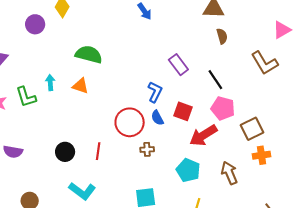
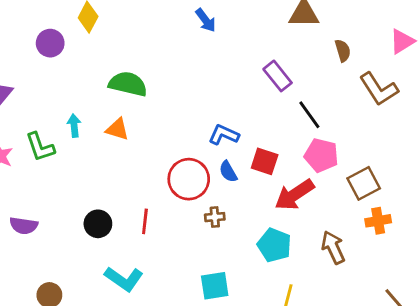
brown semicircle: (222, 36) -> (343, 51), moved
purple rectangle: (178, 65) -> (278, 76), moved
blue L-shape: (155, 92) -> (224, 135), turned -90

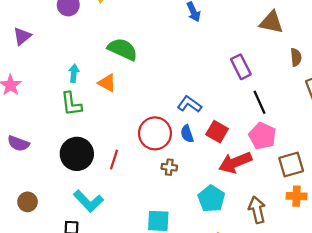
green L-shape: (40, 147) -> (71, 104), moved
black circle: (98, 224) -> (77, 154), size x1.5

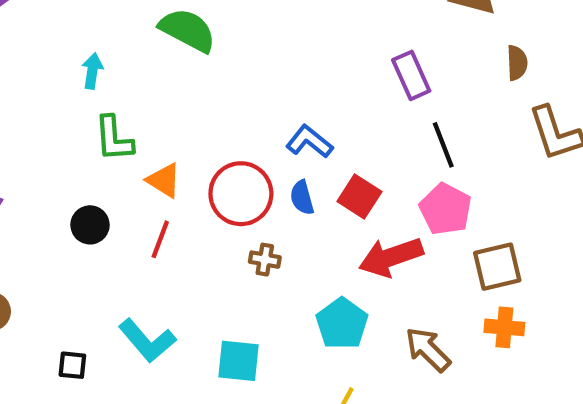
orange triangle: (107, 83) -> (164, 180), moved
green L-shape: (71, 104) -> (114, 139), moved
black circle: (77, 154) -> (90, 225), size x0.6
cyan L-shape: (88, 201) -> (147, 341), moved
brown arrow: (257, 210) -> (428, 349), turned -35

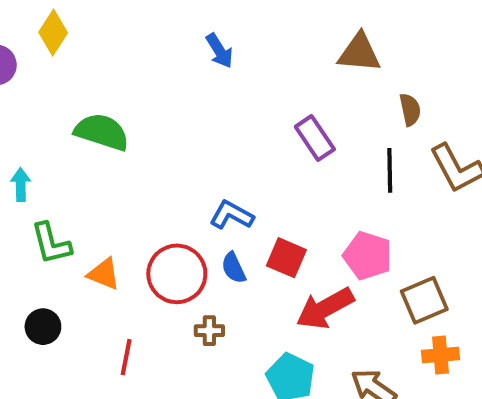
black line: (443, 145) -> (390, 170), moved, turned 30
red line: (160, 239) -> (126, 357), moved

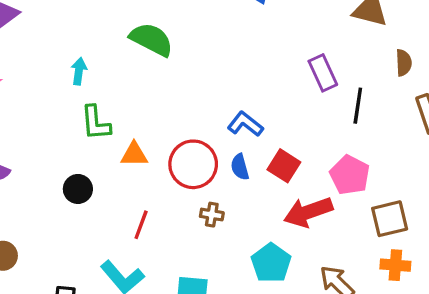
black line: (390, 170) -> (358, 106), moved
orange triangle: (104, 274) -> (134, 155), turned -32

